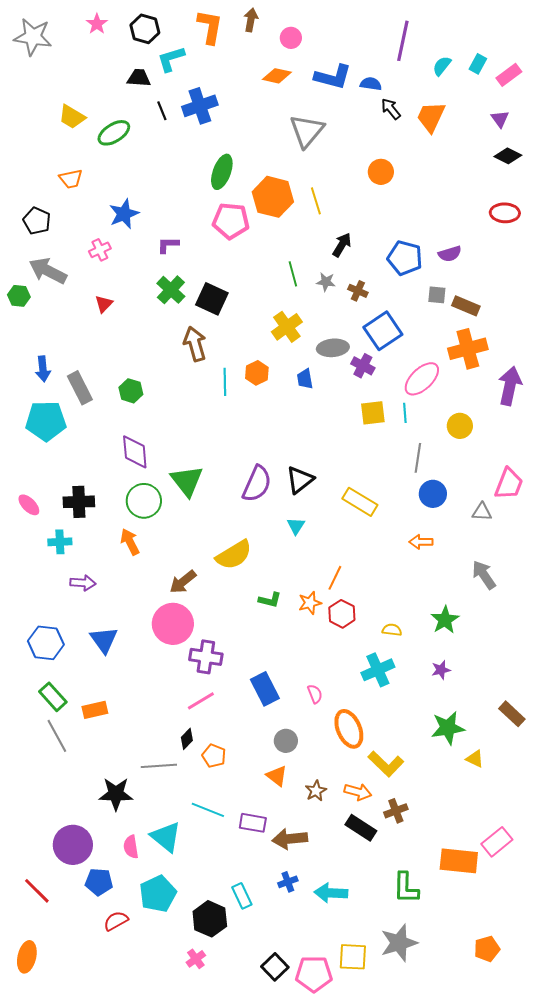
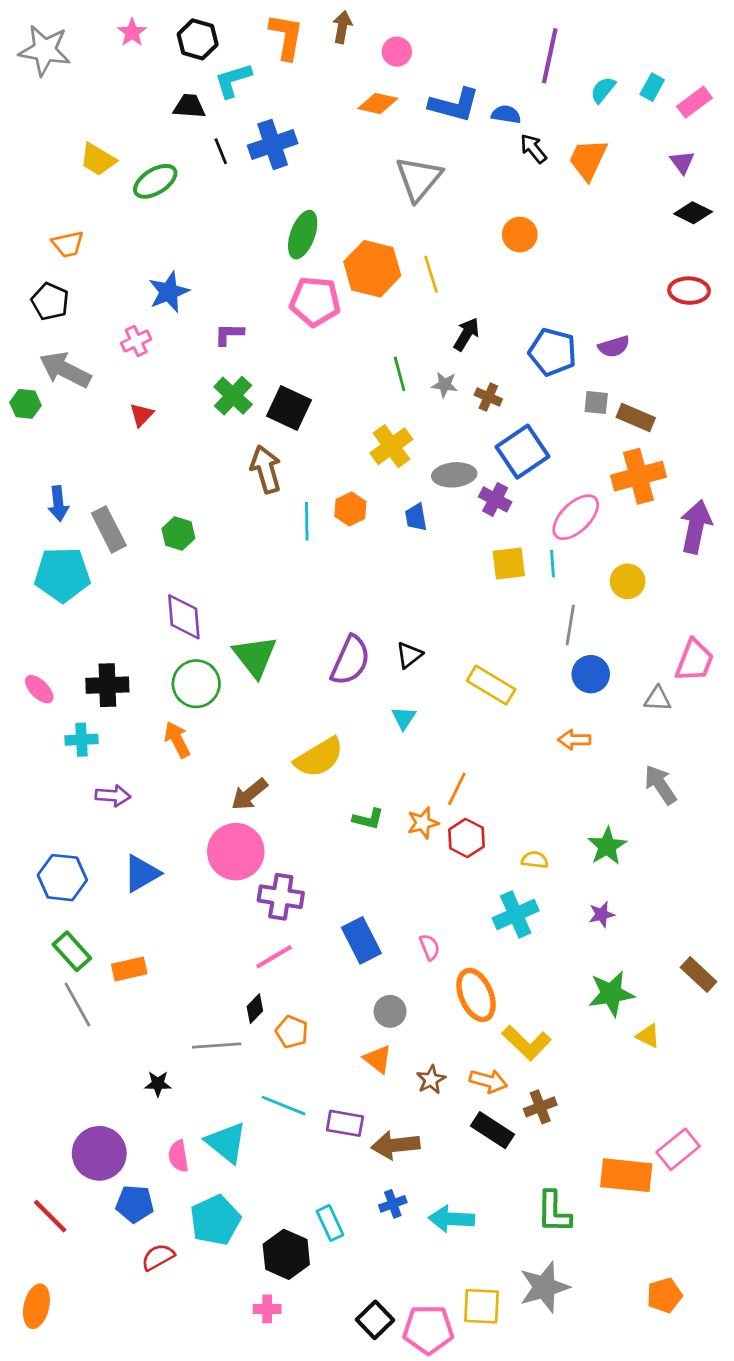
orange trapezoid: (71, 179) -> (68, 244), moved
black triangle: (300, 480) -> (409, 655), size x0.7
blue triangle: (104, 640) -> (142, 873), turned 36
black star: (116, 794) -> (158, 1084), size x0.6
pink cross: (196, 959) -> (267, 1309), turned 36

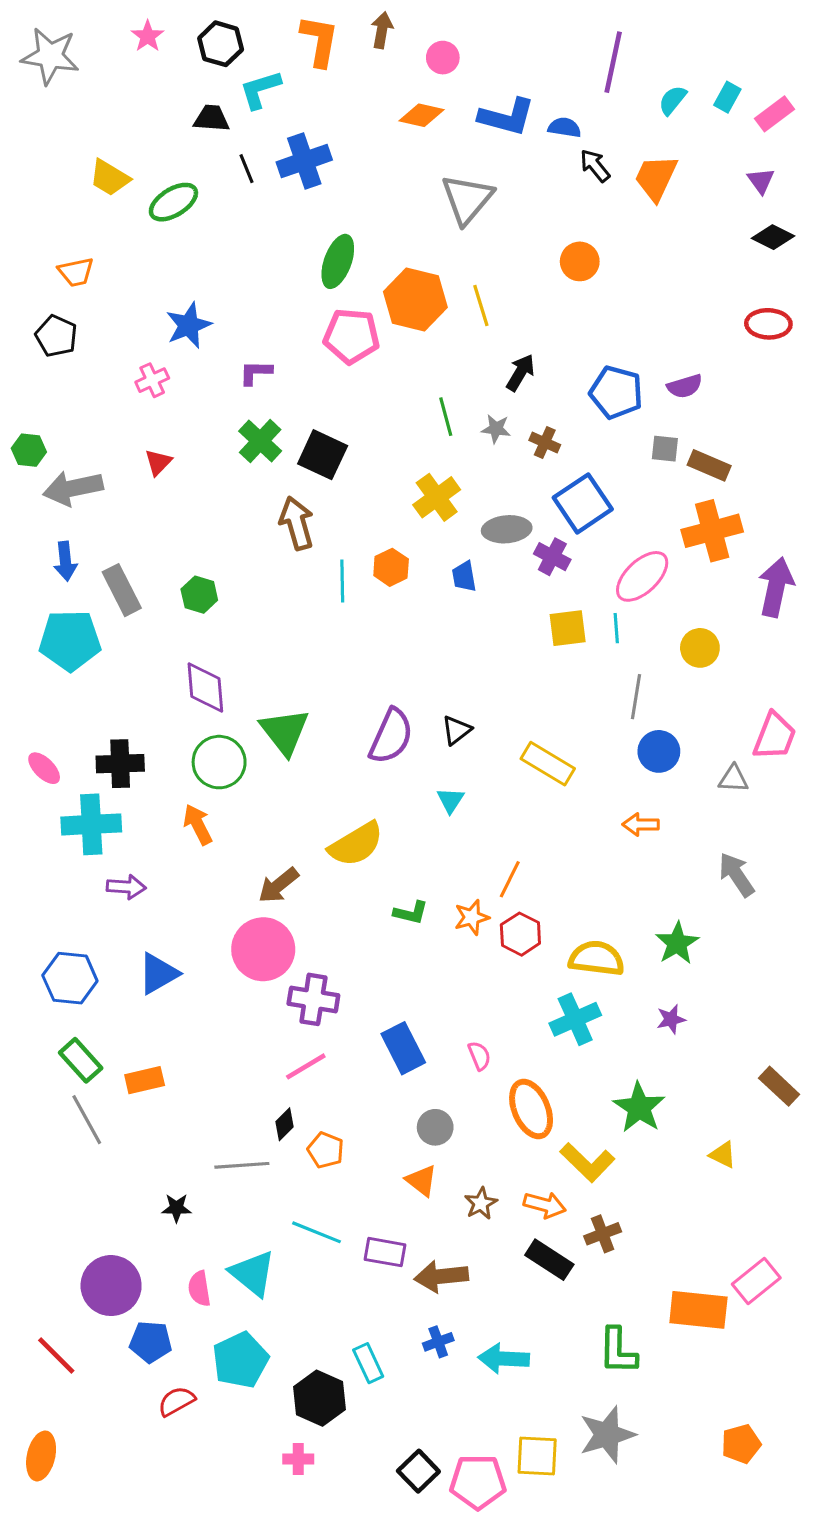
gray arrow: (65, 370) -> (73, 488), moved, turned -39
cyan cross: (81, 740) -> (91, 824), size x1.6
yellow semicircle: (535, 860) -> (596, 958), size x1.8
green star: (611, 994) -> (639, 1108), moved, turned -30

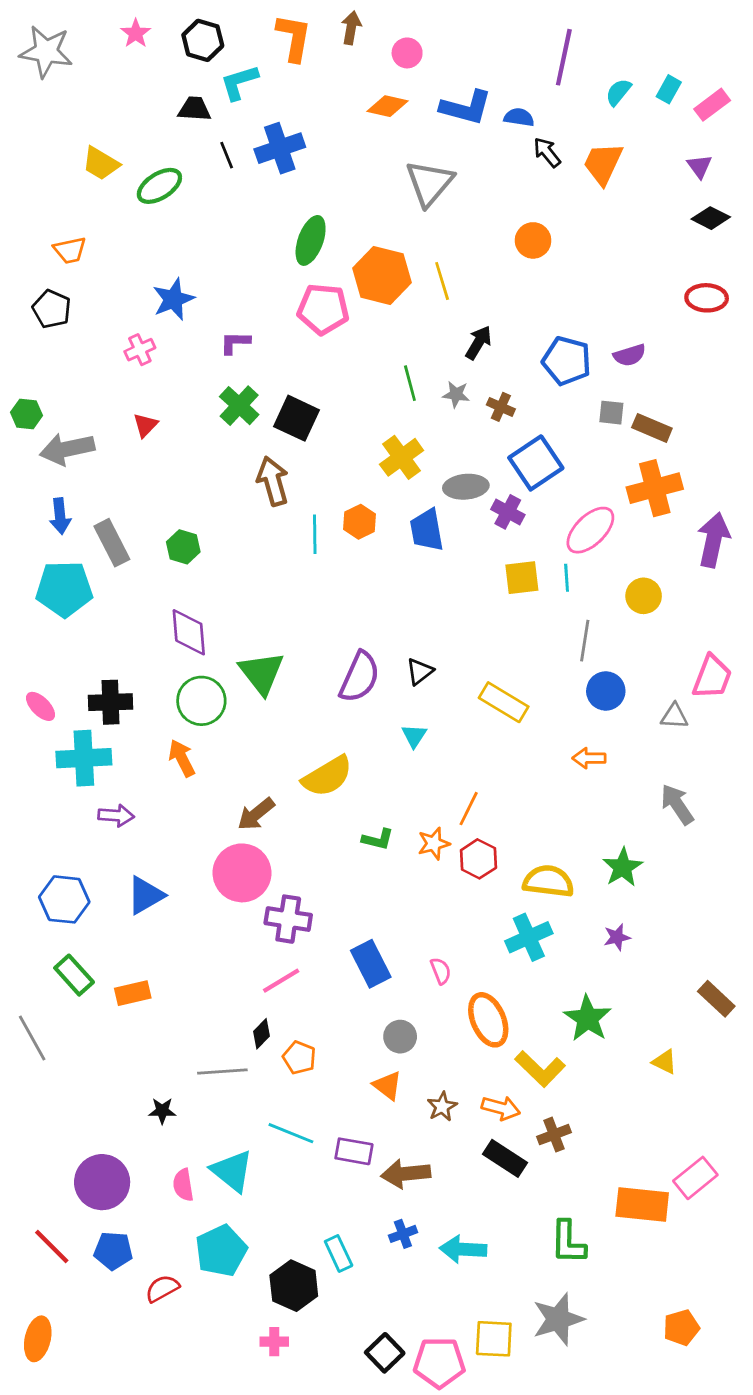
blue trapezoid: (464, 576) -> (427, 530), size x1.5
gray line: (87, 1120) -> (32, 1038), moved
blue pentagon: (151, 1342) -> (113, 1251), moved

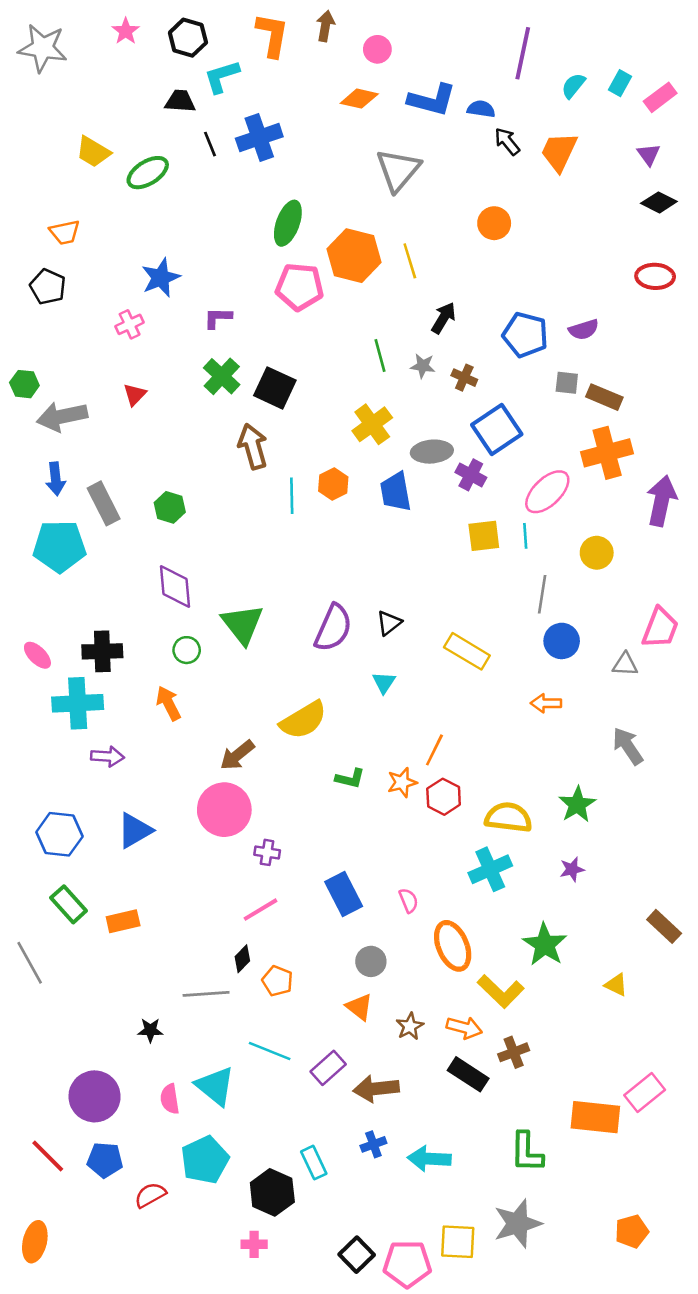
green circle: (201, 701) -> (187, 650), size x0.6
purple cross: (288, 919) -> (267, 852), size x0.6
purple rectangle: (354, 1151) -> (328, 1068), turned -52

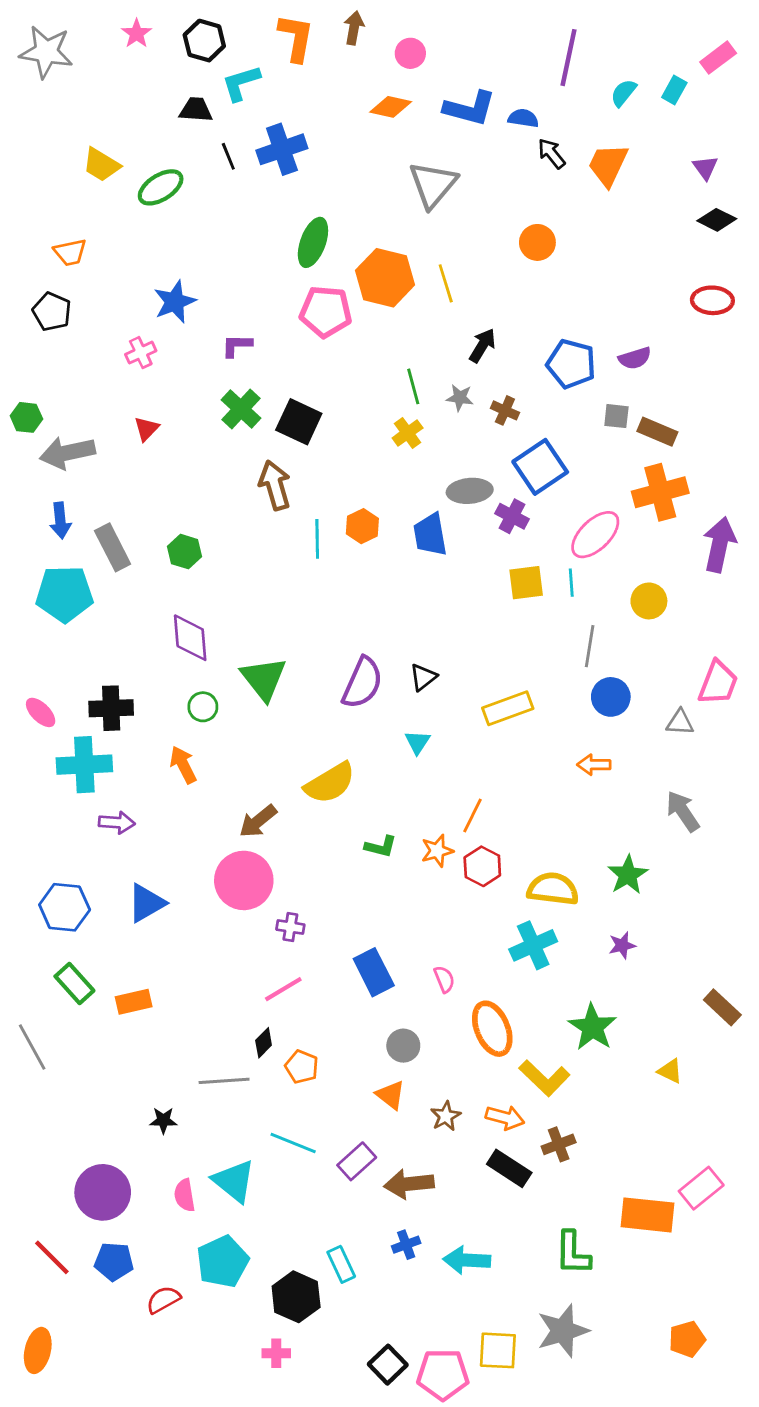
pink rectangle: (660, 97) -> (718, 58), moved
yellow cross: (372, 424) -> (408, 433), moved, size x0.7
yellow rectangle: (467, 651) -> (508, 708), turned -51

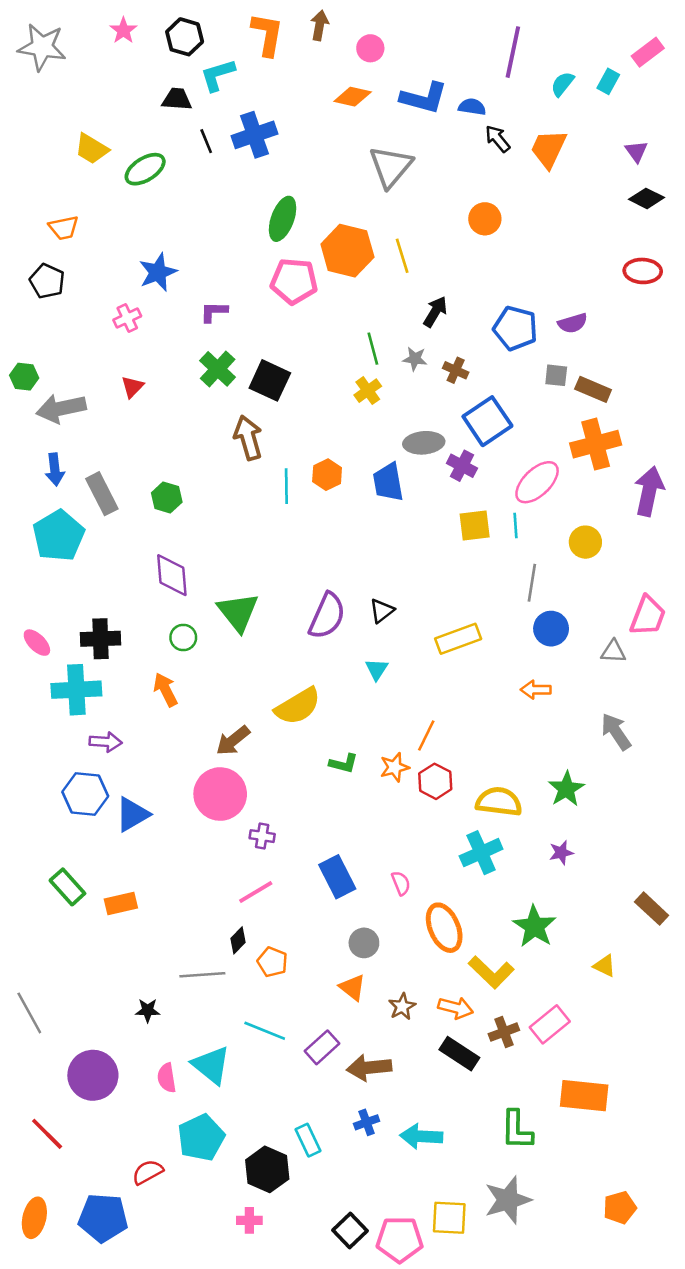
cyan pentagon: (65, 594) -> (59, 536), turned -30
blue hexagon: (65, 907) -> (85, 794), moved
gray line: (32, 1047) -> (29, 1013), moved
pink rectangle: (701, 1188) -> (550, 1024), moved
blue pentagon: (114, 1262) -> (103, 1218), moved, size x1.4

